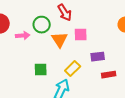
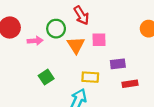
yellow rectangle: (73, 69) -> (90, 77), turned 49
green square: (41, 70) -> (46, 77), moved, turned -32

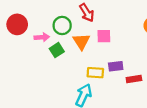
purple rectangle: (118, 64) -> (116, 66), moved
green square: (46, 77) -> (57, 50), moved

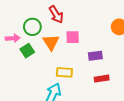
purple rectangle: (116, 66) -> (95, 56), moved

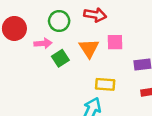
red arrow: (56, 14) -> (95, 15), turned -48
green circle: (32, 27) -> (59, 21), moved

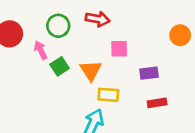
pink arrow: (43, 43) -> (41, 50), turned -112
orange triangle: (89, 48) -> (91, 70), moved

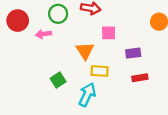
pink arrow: (41, 50) -> (43, 34), turned -72
green square: (60, 66) -> (58, 80), moved

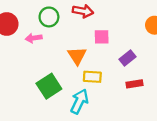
purple rectangle: (133, 53) -> (128, 58), turned -32
green square: (58, 80) -> (49, 86), size x1.5

